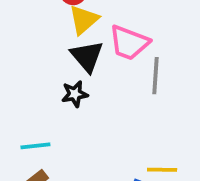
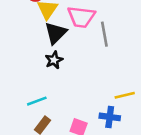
black triangle: (87, 56) -> (56, 33), turned 40

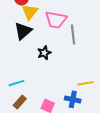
black triangle: (56, 33) -> (23, 31), moved
black star: (54, 60) -> (44, 53), moved

